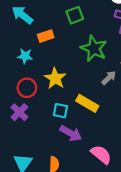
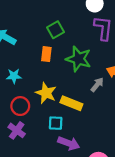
orange rectangle: (46, 36) -> (46, 54), moved, turned -56
yellow rectangle: (87, 103) -> (71, 103), moved

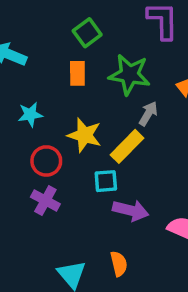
gray arrow: (97, 85) -> (148, 114), moved
yellow rectangle: (71, 103) -> (127, 146), turned -60

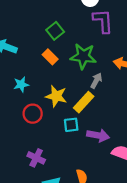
orange rectangle: (77, 73) -> (50, 57), turned -42
purple cross: (45, 200) -> (36, 158), moved
purple arrow: (131, 210) -> (98, 135), moved

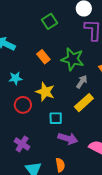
green square: (55, 31) -> (49, 21), moved
yellow rectangle: (84, 102) -> (84, 103), moved
purple arrow: (98, 135) -> (68, 139), moved

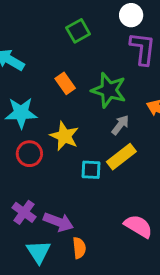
cyan star: (15, 78) -> (21, 113), size x1.5
cyan square: (56, 118) -> (91, 170), moved
purple arrow: (68, 139) -> (59, 222), moved

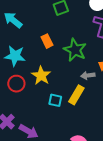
gray arrow: (120, 125) -> (88, 75), moved, turned -144
yellow rectangle: (121, 157) -> (76, 95), turned -30

